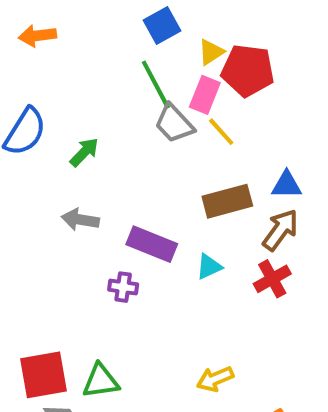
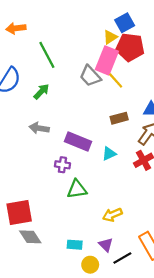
blue square: (162, 25) -> (125, 23), moved
green line: (156, 85) -> (47, 55), moved
pink rectangle: (205, 95) -> (107, 60), size x1.4
brown rectangle: (227, 201) -> (119, 118), size x0.7
green triangle: (101, 381) -> (77, 189), moved

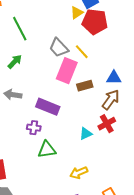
pink rectangle: (107, 60) -> (67, 71), moved
cyan triangle: (109, 154) -> (86, 134), moved

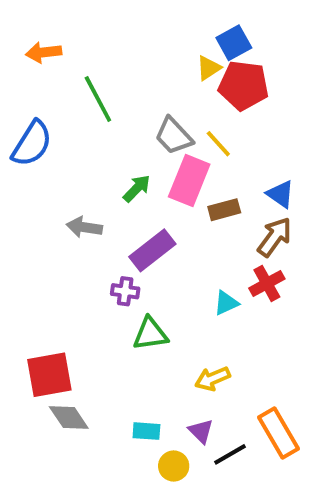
green arrow: (15, 62) -> (137, 188), moved
blue triangle: (114, 78) -> (280, 194), turned 35
purple rectangle: (48, 107) -> (152, 250), turned -60

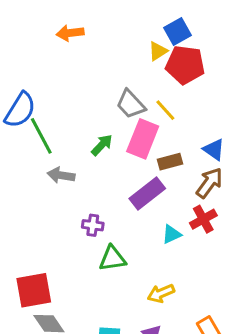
orange arrow: (44, 52) -> (70, 33), moved
green line: (98, 99) -> (41, 136), moved
purple rectangle: (152, 250) -> (147, 193), moved

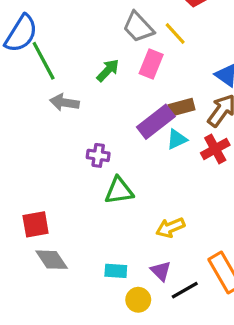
pink rectangle: (143, 139) -> (151, 64), size x0.7
brown rectangle: (170, 162) -> (182, 107), moved
cyan triangle: (171, 234) -> (177, 139), moved
red square: (34, 290) -> (36, 224), size x0.7

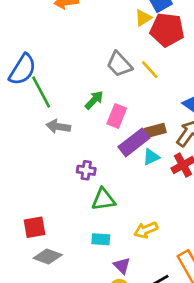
pink rectangle: (151, 64) -> (117, 116), moved
gray diamond: (52, 260) -> (48, 256), turned -36
cyan rectangle: (116, 271) -> (101, 239), moved
purple triangle: (161, 271) -> (122, 266), moved

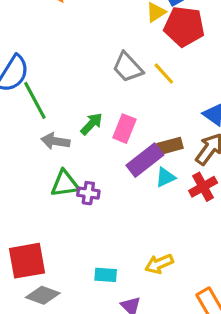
green arrow: (94, 100) -> (91, 124), moved
green triangle: (103, 199) -> (65, 184), moved
red square: (34, 227) -> (27, 261), size x1.4

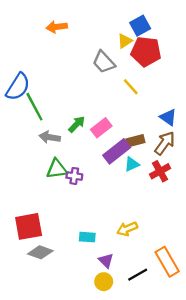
gray trapezoid: (128, 67) -> (104, 62), moved
pink rectangle: (124, 129) -> (101, 128), turned 30

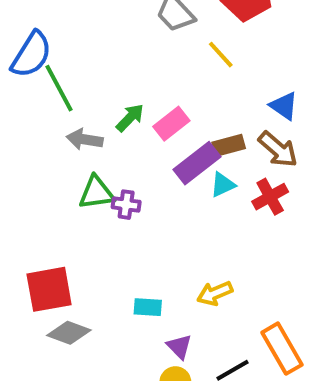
brown arrow: (165, 143) -> (278, 149), turned 95

